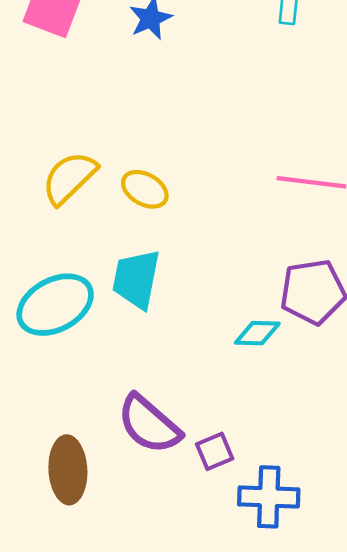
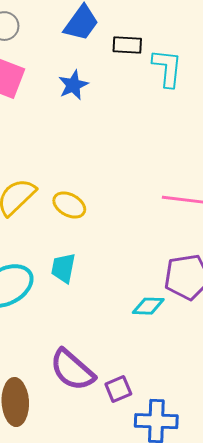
cyan trapezoid: (136, 279) -> (63, 268), size x0.7

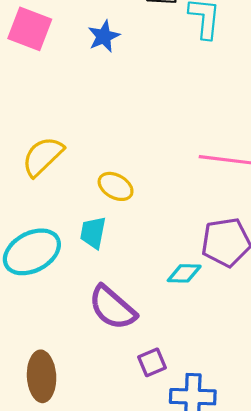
yellow ellipse: (69, 205) -> (116, 186), moved
purple semicircle: (72, 370) -> (112, 308), moved

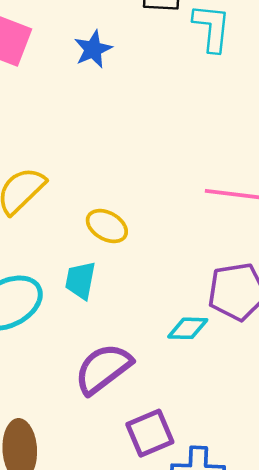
purple semicircle: (112, 308) -> (103, 369), turned 102
purple square: (152, 362) -> (150, 433), size x1.4

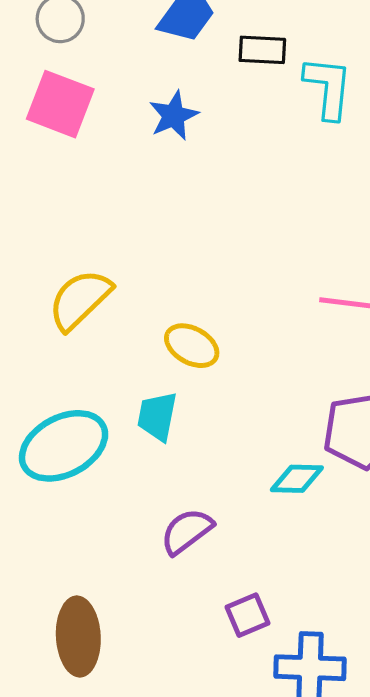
purple semicircle: (103, 369) -> (187, 531), size x0.7
purple square: (150, 433) -> (248, 615), size x0.7

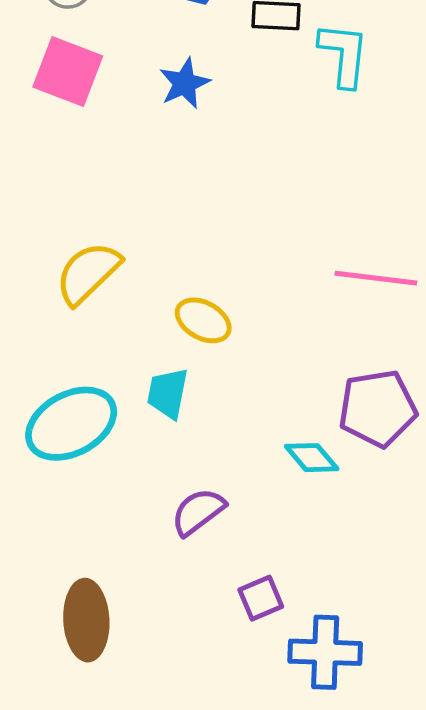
cyan diamond: (297, 479) -> (312, 458), turned 48

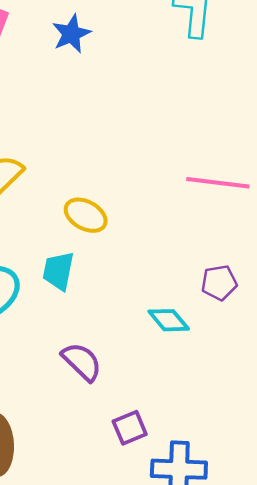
purple pentagon: (378, 408) -> (219, 283), size x0.6
purple semicircle: (198, 512) -> (82, 362), turned 81

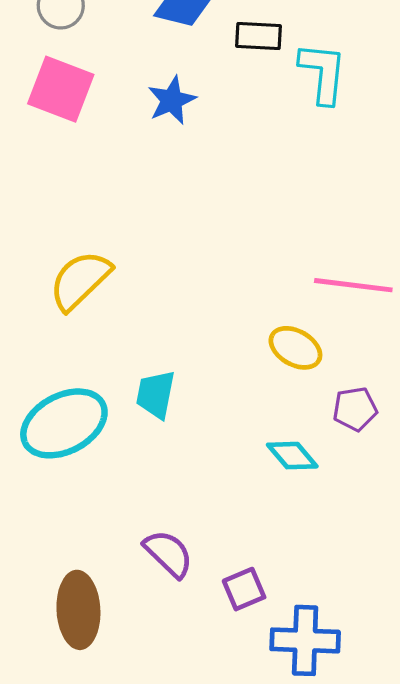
yellow ellipse: (86, 215) -> (295, 348), moved
purple semicircle: (82, 362) -> (168, 554), moved

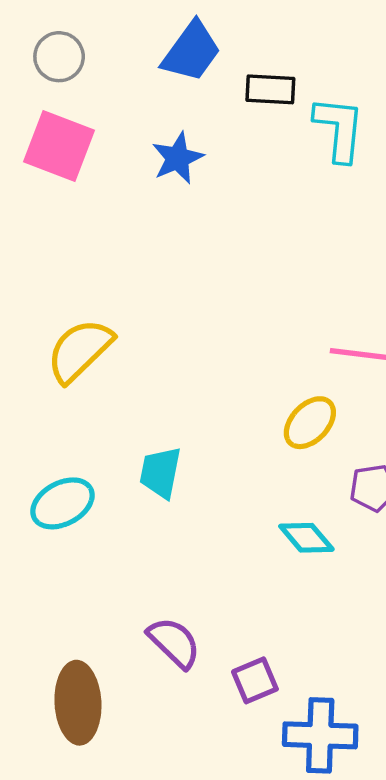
yellow ellipse: (295, 348) -> (310, 423), turned -75
cyan ellipse: (64, 423) -> (62, 503), size x0.7

